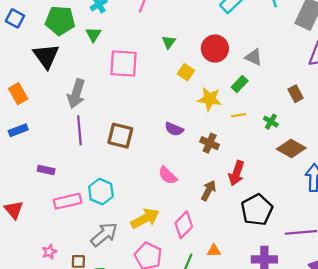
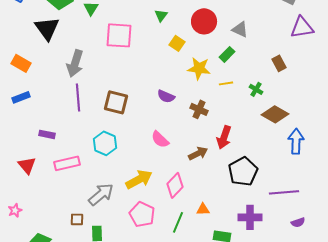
orange rectangle: (18, 94) -> (21, 63), turned -30
brown arrow: (208, 190) -> (198, 153), turned 36
cyan hexagon: (101, 192) -> (105, 143), moved
red triangle: (14, 210) -> (27, 165), moved
pink star: (49, 252) -> (15, 210), moved

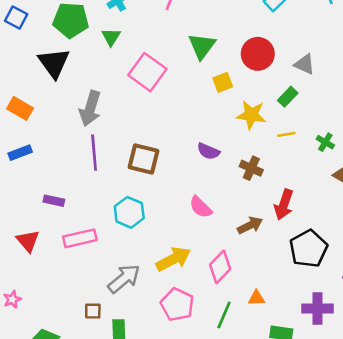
green triangle: (161, 15) -> (202, 46), size x1.6
pink square: (119, 35) -> (147, 72), turned 32
yellow square: (177, 43) -> (223, 82), turned 35

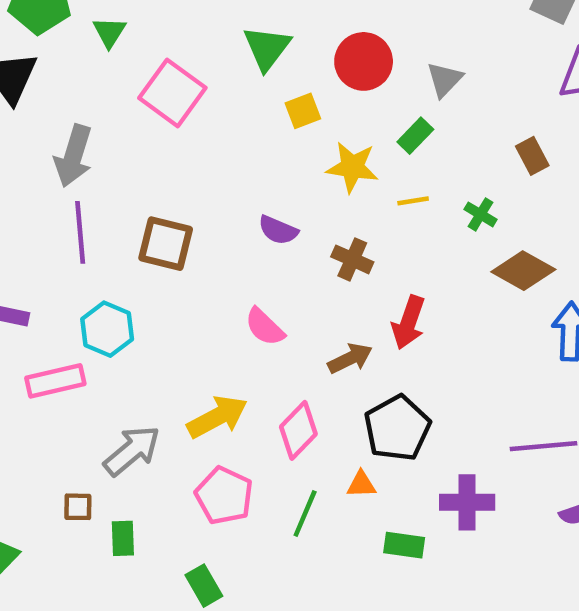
gray triangle: (305, 64) -> (445, 79), turned 50
cyan hexagon: (129, 212) -> (107, 329), moved
black pentagon: (308, 249) -> (397, 428), moved

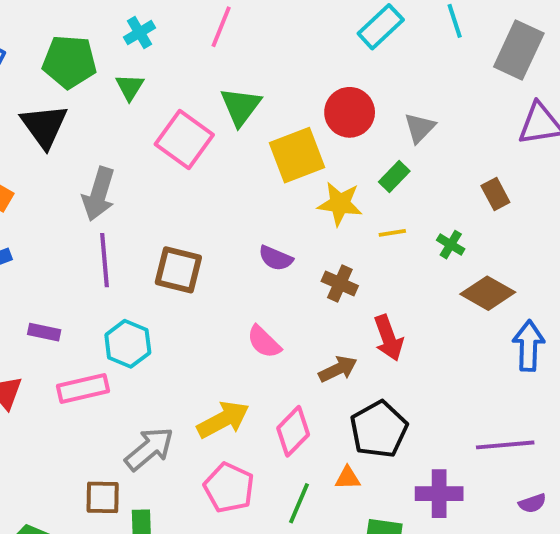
green triangle: (267, 48) -> (241, 106), moved
yellow square: (303, 111) -> (297, 155), size x1.8
red arrow: (409, 322) -> (388, 338), turned -39
brown square: (78, 507) -> (103, 497), size x1.4

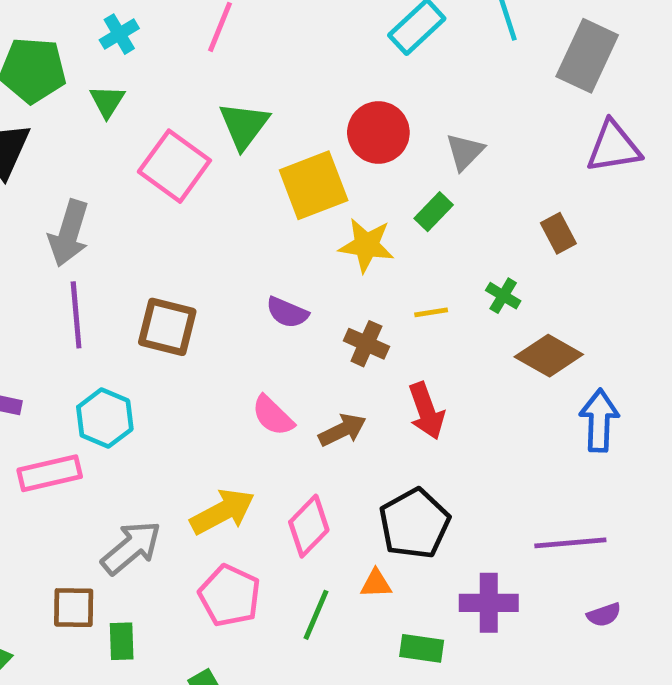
yellow line: (392, 233) -> (431, 312), moved
brown arrow: (338, 369) -> (342, 430), moved

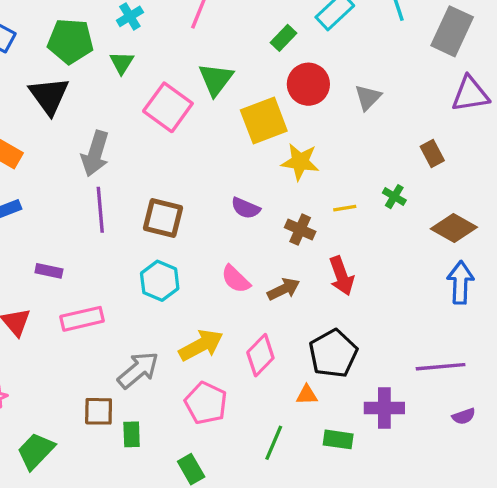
green rectangle: (434, 212) -> (284, 38), moved
brown diamond: (549, 356) -> (454, 228), moved
cyan hexagon: (105, 418) -> (160, 281), moved
green line: (316, 615) -> (274, 443), moved

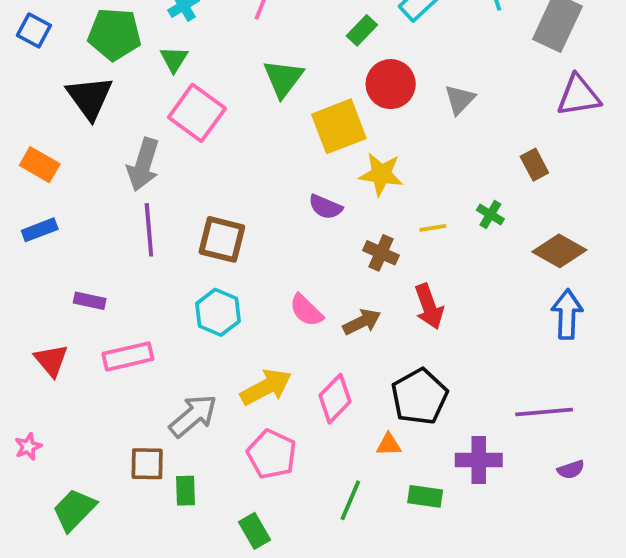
pink square: (168, 107) -> (197, 113), moved
purple semicircle: (246, 208) -> (325, 207), moved

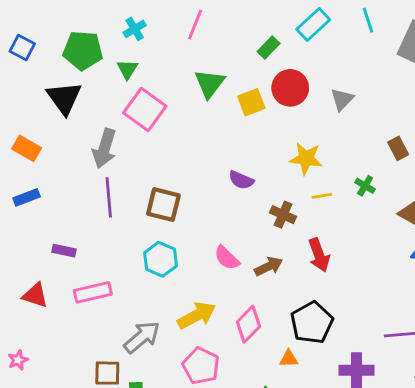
yellow square: (339, 126) -> (251, 102), moved, size x0.7
yellow star: (381, 174) -> (306, 158), moved
red triangle: (51, 360) -> (35, 295), turned -32

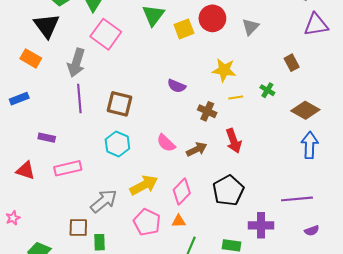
orange rectangle: (27, 148) -> (31, 58), moved
orange triangle: (289, 359) -> (179, 221), moved

